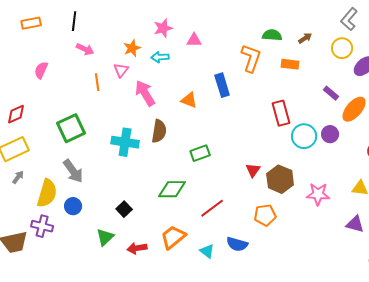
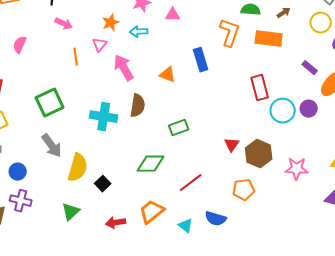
orange rectangle: (290, 64) -> (269, 39), size x1.5
yellow semicircle: (47, 193) -> (78, 168), moved
blue circle: (73, 206) -> (18, 172), moved
green triangle: (105, 237) -> (71, 212), moved

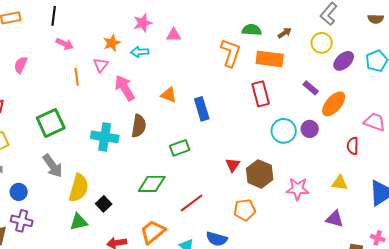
blue rectangle: (201, 60) -> (202, 109), moved
red rectangle: (260, 88) -> (261, 94), moved
green triangle: (71, 212) -> (79, 222), moved, turned 30

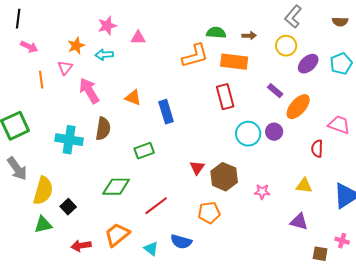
brown arrow: (285, 33) -> (249, 36), turned 32
orange L-shape: (231, 53) -> (195, 56), turned 56
pink star: (298, 189) -> (262, 192), size x0.7

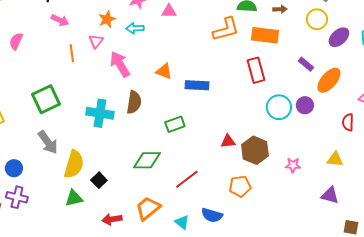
blue rectangle: (166, 112) -> (197, 85), turned -70
red triangle: (197, 168) -> (228, 141), turned 49

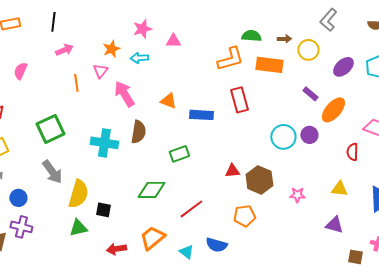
yellow circle: (317, 19) -> (308, 50), moved
pink arrow: (60, 20) -> (64, 50), turned -48
red rectangle: (256, 70) -> (239, 100), moved
black square: (99, 180) -> (103, 210), turned -35

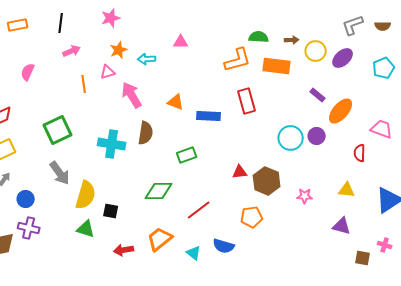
gray L-shape: (328, 20) -> (353, 25), moved, turned 30
pink star: (142, 29) -> (111, 18), moved
purple ellipse: (343, 67) -> (343, 58), moved
pink triangle: (100, 71) -> (108, 72), turned 35
green triangle: (78, 228) -> (86, 229), turned 30

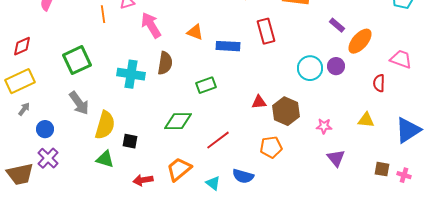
purple triangle: (342, 226) -> (336, 158), moved, turned 36
purple cross: (29, 228) -> (48, 158), turned 30
brown square: (363, 258) -> (382, 169), moved

